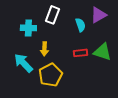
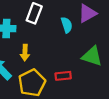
red rectangle: (80, 53) -> (63, 76), moved

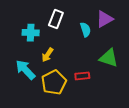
yellow arrow: (25, 53) -> (47, 55), turned 32

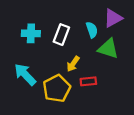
white rectangle: (56, 19) -> (61, 35), moved
yellow arrow: (47, 55) -> (73, 64), moved
green triangle: (109, 58) -> (108, 49), moved

